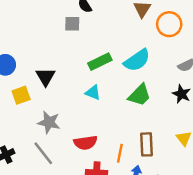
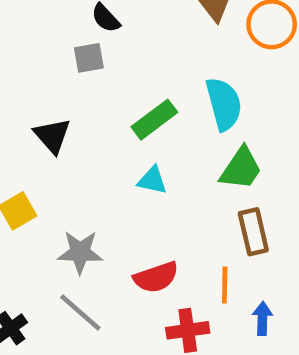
cyan semicircle: (137, 60) -> (224, 104), turned -60
black triangle: (46, 77) -> (52, 136), moved
brown rectangle: (146, 144) -> (253, 232), moved

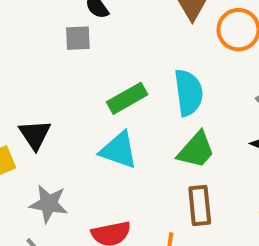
black triangle: (52, 136) -> (35, 135), moved
cyan triangle: (152, 180) -> (119, 150), size x1.5

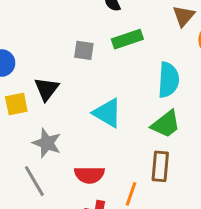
gray square: (78, 38) -> (84, 50), moved
green rectangle: (127, 98) -> (127, 39), moved

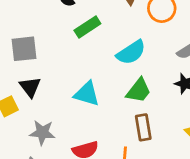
gray square: (84, 50) -> (24, 49), moved, size x1.5
cyan semicircle: (168, 80) -> (131, 52), turned 68

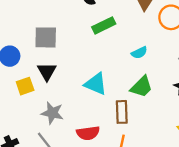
cyan semicircle: (131, 52) -> (139, 53), size x0.6
brown rectangle: (143, 127) -> (122, 112), moved

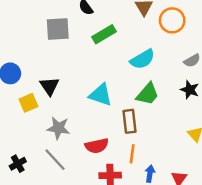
gray square: (46, 37) -> (58, 29), moved
cyan semicircle: (139, 53) -> (142, 59), size x1.5

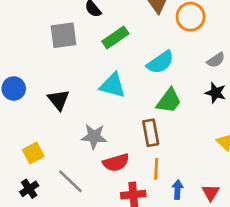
cyan triangle: (101, 95) -> (113, 85), moved
yellow square: (28, 103) -> (33, 153), moved
gray star: (58, 128) -> (94, 137), moved

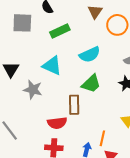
gray star: (94, 137) -> (33, 90), moved
red semicircle: (116, 163) -> (57, 123), moved
orange line: (156, 169) -> (102, 138), moved

